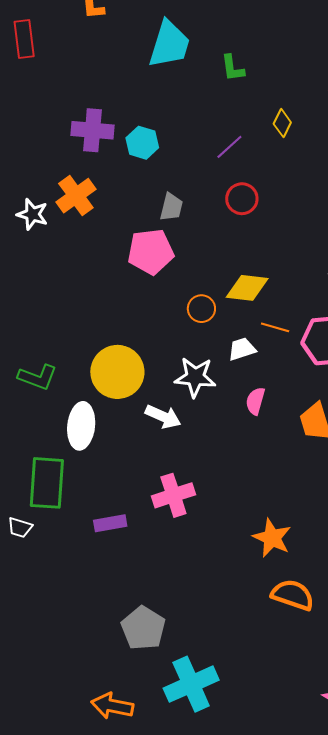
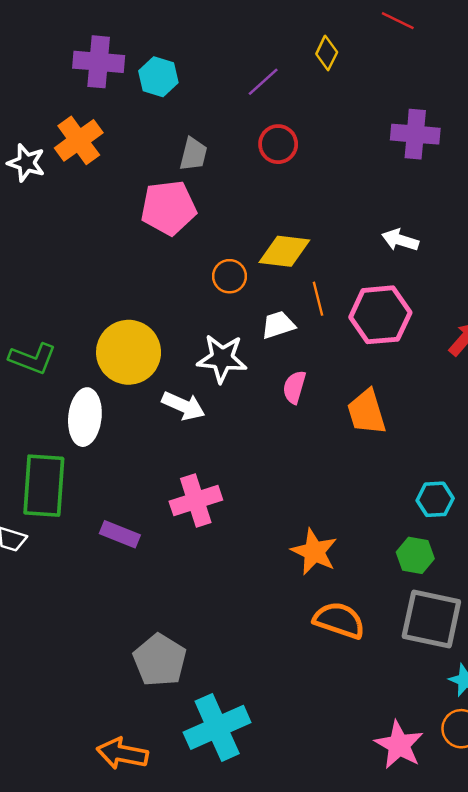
orange line: (275, 327) -> (318, 299), turned 60
purple rectangle: (110, 523) -> (120, 534), turned 32

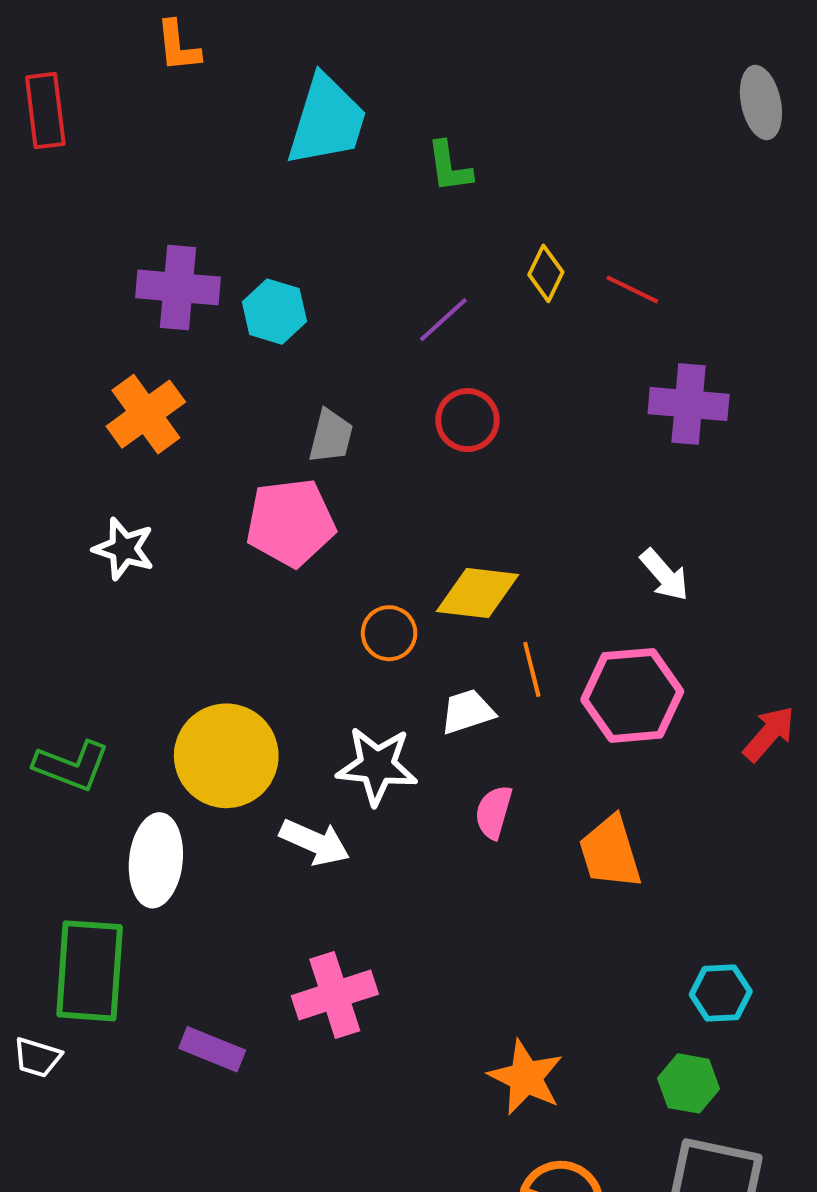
red line: (398, 21) -> (632, 289), moved
white star: (26, 163) -> (124, 549), moved
white arrow: (400, 240) -> (664, 575), turned -148

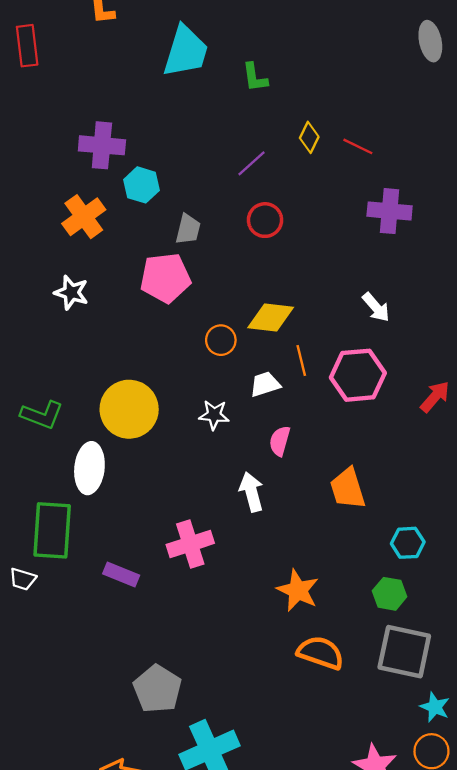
cyan hexagon: (274, 312) -> (142, 185), moved
white star: (377, 766) -> (214, 415), size x0.7
white arrow: (315, 842) -> (251, 492), moved, turned -129
orange trapezoid: (610, 852) -> (348, 488), moved

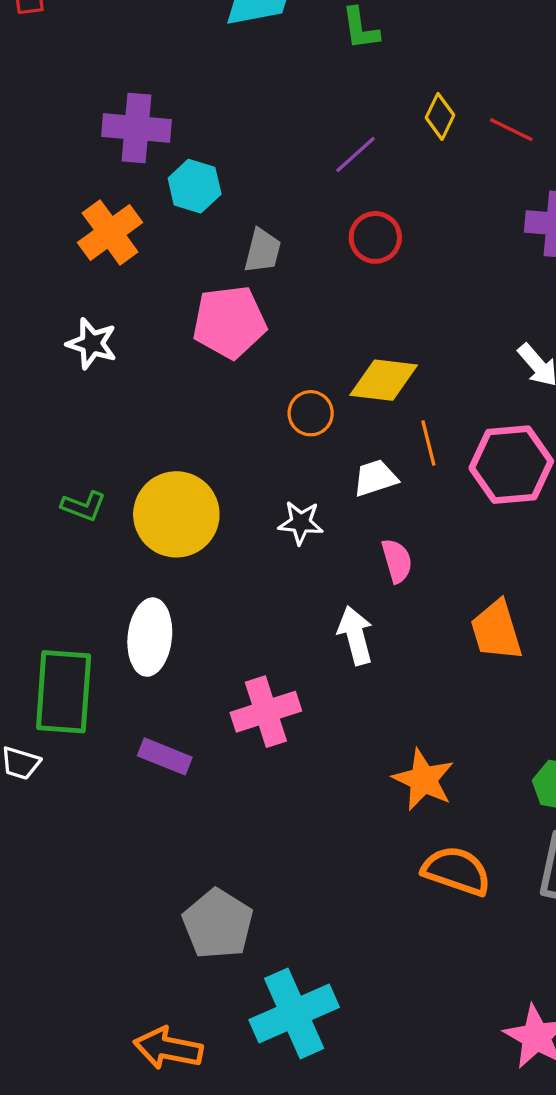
green L-shape: (42, 415) -> (83, 506), moved, size x0.7
pink semicircle: (280, 441) -> (397, 561), turned 148
white ellipse: (89, 468) -> (150, 637), moved

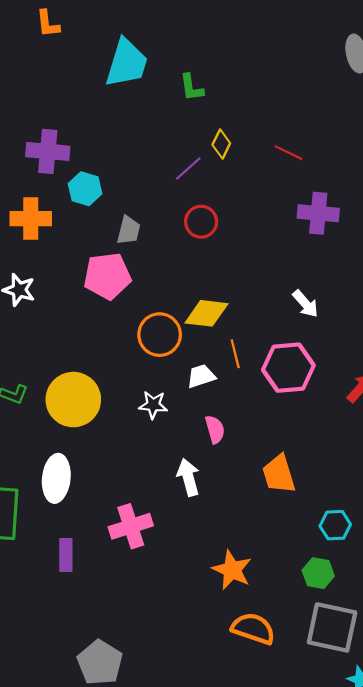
yellow diamond: (440, 116) -> (221, 144), moved
orange cross: (110, 232) -> (31, 219), turned 36
orange circle: (311, 413) -> (160, 335), size x1.5
purple rectangle: (165, 756) -> (66, 555), turned 68

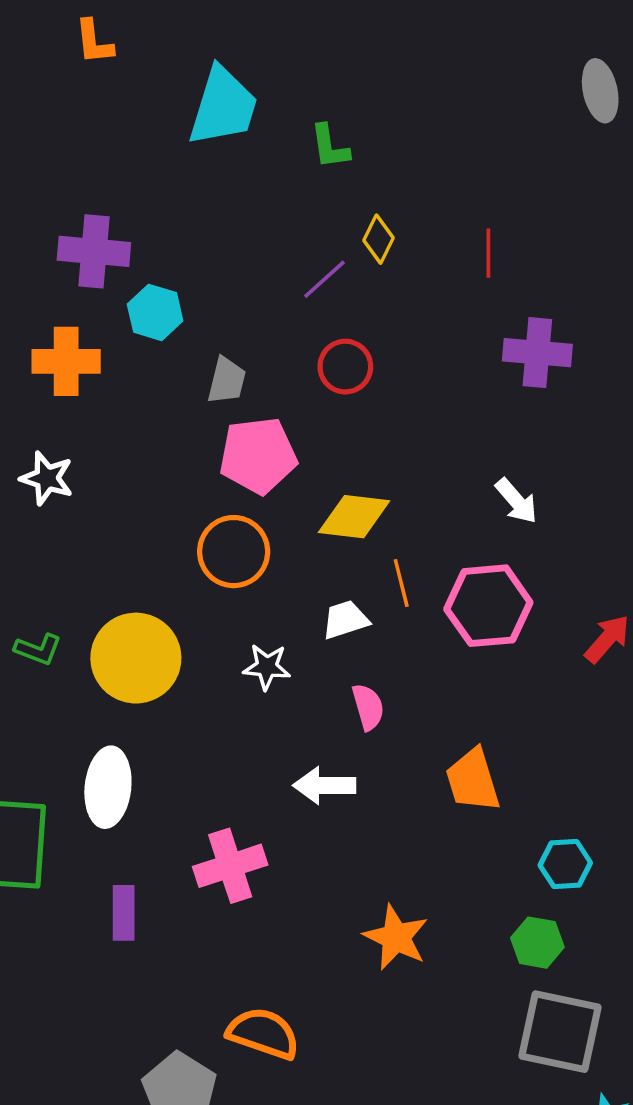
red line: (288, 153) -> (488, 253), turned 64
pink pentagon: (107, 276) -> (258, 456), moved
orange circle: (160, 335) -> (234, 552), moved
white arrow: (188, 477) -> (324, 785), turned -75
orange semicircle: (253, 628) -> (263, 1033), moved

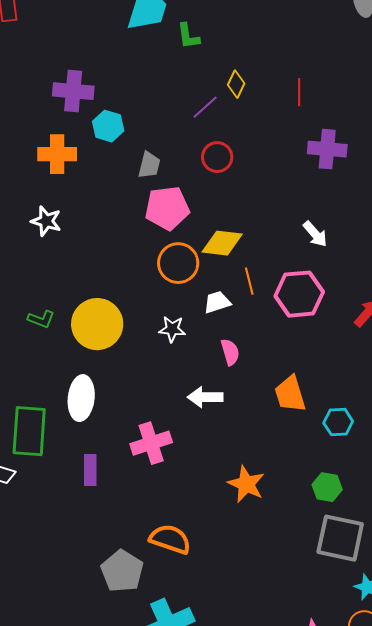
green L-shape: (330, 147) -> (188, 36), moved
orange circle: (234, 552) -> (178, 263), moved
cyan hexagon: (565, 864) -> (338, 422), moved

